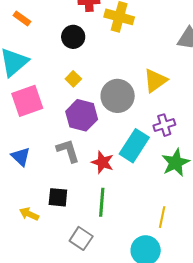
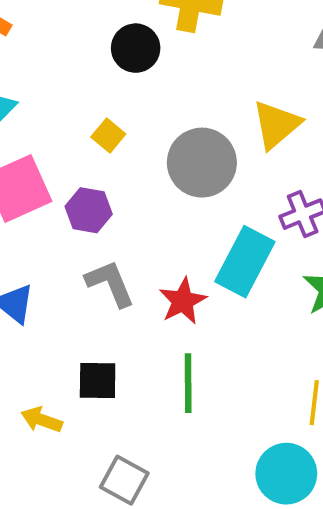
black circle: (73, 37) -> (136, 48), moved
purple hexagon: (82, 115) -> (89, 210), moved, size x0.7
red star: (103, 162) -> (183, 301), turned 30
gray square: (81, 238) -> (124, 480), moved

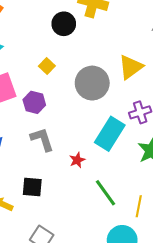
red star: (183, 301) -> (77, 160), moved, size x0.7
green line: (188, 383) -> (106, 193), moved, turned -40

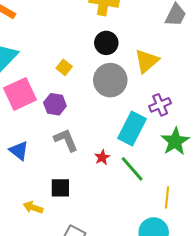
black circle: (64, 24) -> (106, 43), moved
green line: (106, 193) -> (132, 169), moved

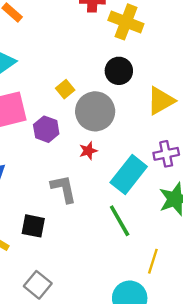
gray circle: (110, 80) -> (95, 111), moved
gray L-shape: (66, 140) -> (64, 189), moved
red star: (102, 157) -> (88, 151), moved

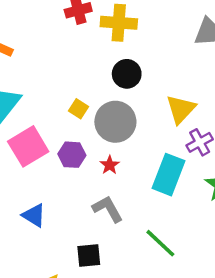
yellow triangle: (161, 101) -> (181, 109), moved
red star: (88, 151) -> (110, 165), moved
green line: (120, 221) -> (160, 243), moved

